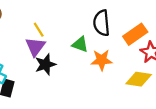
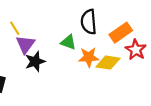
yellow line: (39, 30) -> (15, 28), moved
yellow diamond: (139, 79) -> (108, 63), moved

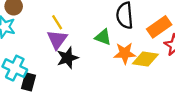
yellow line: (15, 28) -> (57, 22), moved

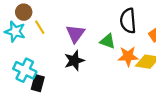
yellow line: (57, 22) -> (40, 27), moved
purple triangle: (57, 39) -> (75, 34), moved

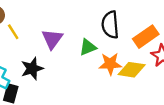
green triangle: (108, 41) -> (88, 47), turned -42
black star: (74, 61) -> (32, 69), moved

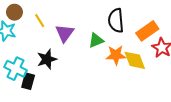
yellow line: (13, 32) -> (40, 21), moved
yellow diamond: (132, 70) -> (135, 60), turned 60

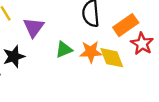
green triangle: (96, 40) -> (64, 50), moved

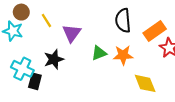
yellow diamond: (112, 58) -> (145, 83), moved

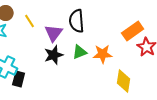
black semicircle: (123, 20) -> (77, 21), moved
black star: (54, 59) -> (54, 55), moved
yellow diamond: (145, 83) -> (124, 81), turned 30

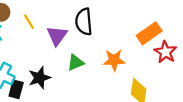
green triangle: (80, 52) -> (76, 62), moved
black star: (54, 55) -> (39, 78), moved

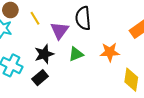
black star: (39, 78) -> (44, 54), moved
black rectangle: (16, 89) -> (40, 78), moved, turned 35

